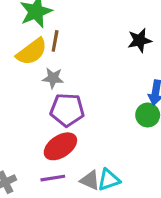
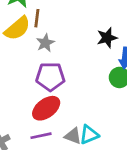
black star: (140, 40) -> (107, 38), moved
gray star: (53, 78) -> (45, 43), moved, turned -30

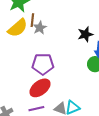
gray star: (45, 43) -> (40, 28), moved

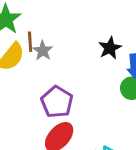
purple pentagon: (43, 64) -> (57, 102), turned -30

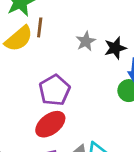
gray star: (43, 51) -> (86, 41), moved

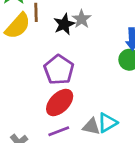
black star: (115, 48) -> (64, 24), moved

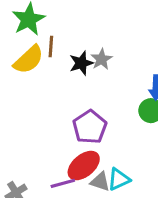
purple pentagon: (59, 70) -> (90, 127), moved
red ellipse: (60, 103) -> (84, 166), moved

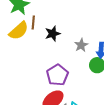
gray star: (102, 59) -> (81, 45), moved

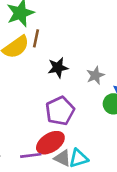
black star: (53, 34) -> (58, 68), moved

